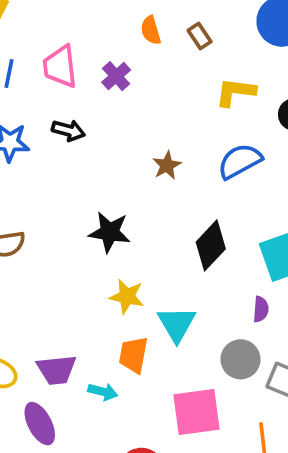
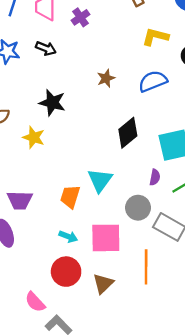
black star: (110, 232) -> (52, 103), moved
yellow star: (127, 296) -> (34, 137), moved
cyan arrow: (103, 392) -> (68, 236), moved

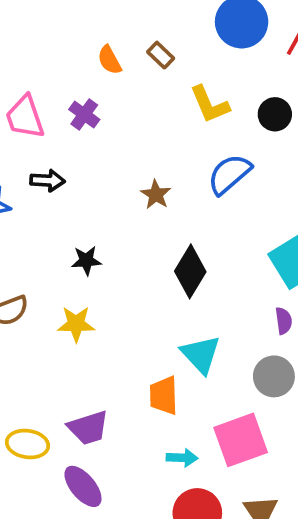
yellow L-shape: (155, 37) -> (210, 104), turned -108
black star: (52, 103) -> (86, 261), size x0.7
black diamond: (128, 133) -> (190, 271), moved

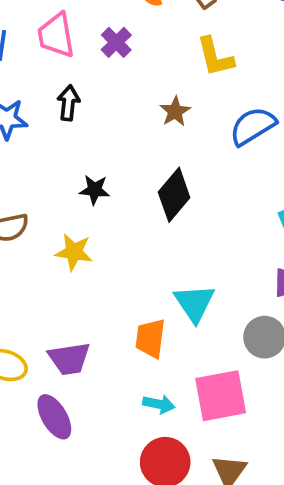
yellow L-shape: (210, 104) -> (215, 57), moved
black arrow: (47, 181) -> (68, 103), turned -96
brown star: (156, 195) -> (175, 111), moved
black diamond: (190, 271) -> (174, 195), moved

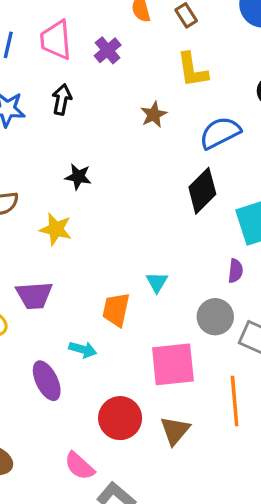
black diamond: (174, 195) -> (202, 191), moved
cyan triangle: (195, 303) -> (157, 282), size x0.6
purple trapezoid: (69, 359) -> (34, 295), moved
cyan arrow: (159, 404) -> (83, 349), moved
purple ellipse: (54, 417) -> (47, 381), moved

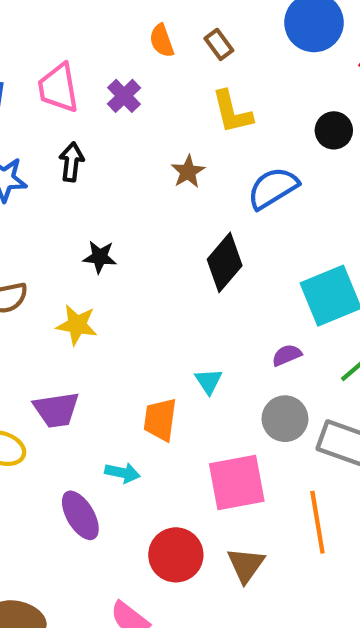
black diamond: (202, 191) -> (225, 262), moved
purple semicircle: (235, 271) -> (287, 355), moved, turned -115

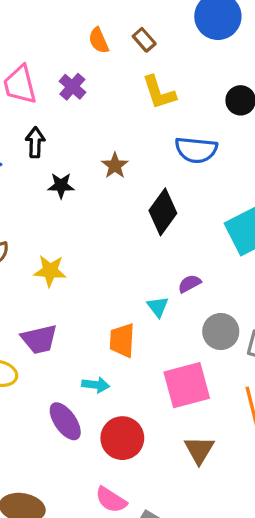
brown star: (188, 172) -> (115, 166), moved
blue semicircle: (273, 188) -> (196, 150), turned -138
black star: (100, 257) -> (61, 186), moved
purple semicircle: (287, 355) -> (190, 284), moved
red circle: (176, 555) -> (122, 438), moved

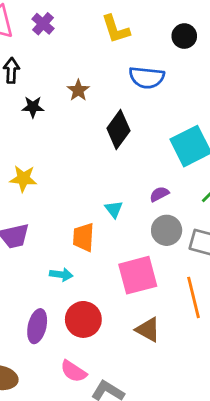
purple semicircle: (190, 284) -> (159, 194), moved
purple ellipse: (65, 421) -> (37, 326), moved, turned 48
brown triangle: (199, 450) -> (148, 330), turned -32

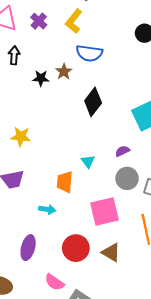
yellow L-shape: (116, 29) -> (74, 21), moved, turned 55
blue semicircle: (147, 77) -> (89, 53), moved
black star: (33, 107) -> (41, 78), moved
red circle: (83, 319) -> (76, 248), moved

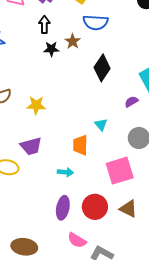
black arrow: (14, 55) -> (44, 25), moved
purple semicircle: (122, 151) -> (131, 102), moved
purple ellipse: (28, 248) -> (63, 208), moved

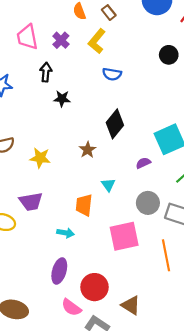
blue semicircle: (95, 22) -> (112, 74), size x0.7
black arrow: (44, 25) -> (46, 72), moved
brown star: (73, 41) -> (88, 150), moved
red circle: (95, 207) -> (95, 287), moved
brown triangle: (128, 209) -> (131, 305), moved

